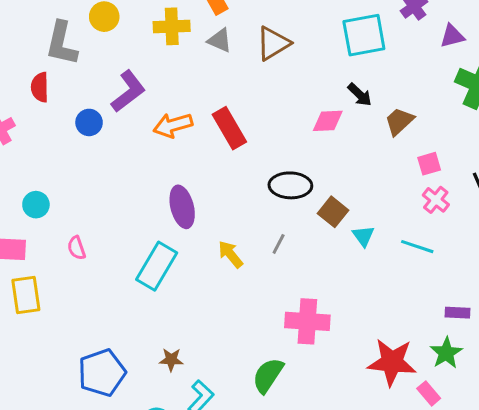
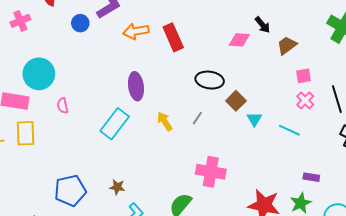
cyan circle: (36, 205) -> (39, 74), size x1.8

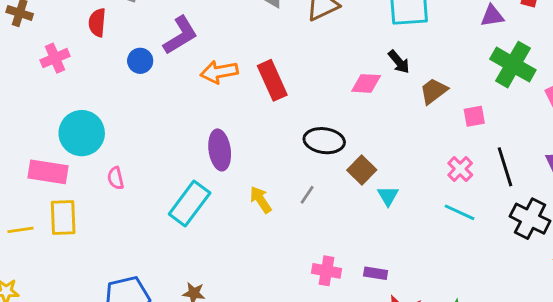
pink square: (304, 76) -> (474, 116), moved
cyan line: (289, 130) -> (459, 212), moved
pink cross: (211, 172) -> (327, 271), size x0.7
purple rectangle: (311, 177) -> (376, 273), moved

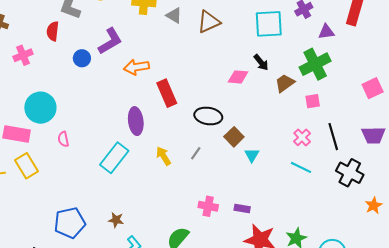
green cross: (513, 65) -> (315, 64), moved, turned 32
red rectangle: (272, 80) -> (167, 93), moved
yellow rectangle: (63, 218) -> (26, 166), turned -30

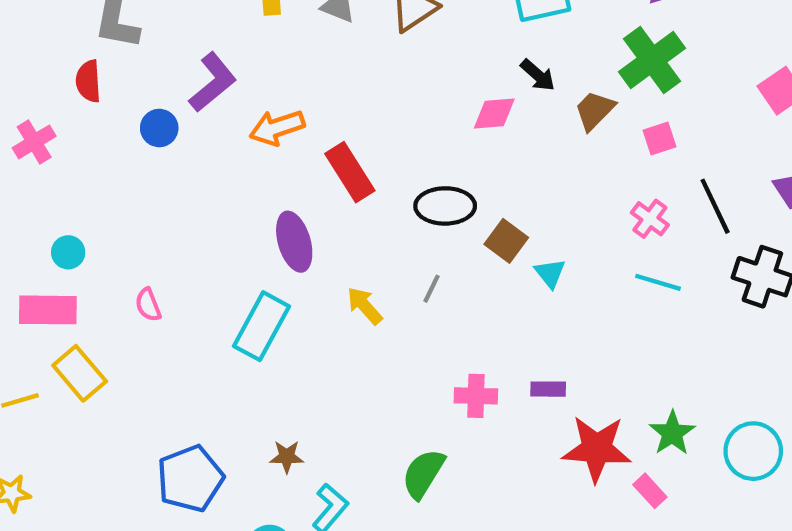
cyan circle: (40, 108) -> (68, 252), moved, size x0.5

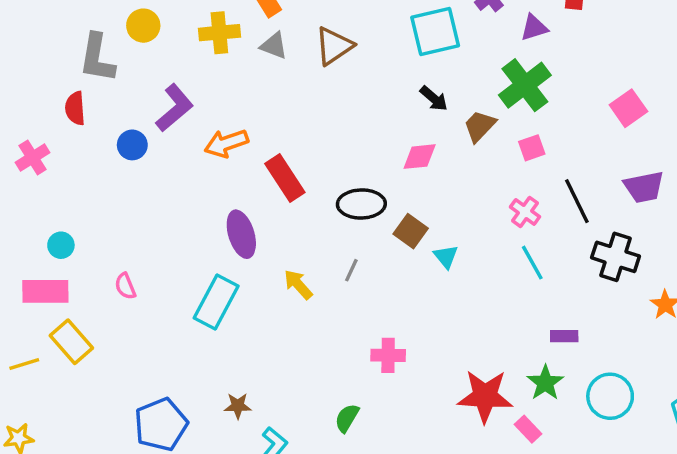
pink diamond: (494, 113) -> (420, 157), moved
cyan line: (658, 282) -> (532, 263), turned 45
purple rectangle: (548, 389) -> (564, 336), moved
green semicircle: (423, 474) -> (347, 418), size x0.7

